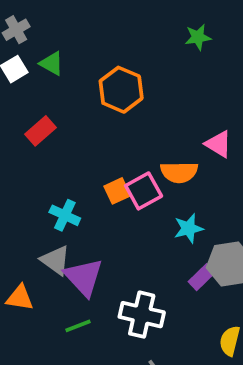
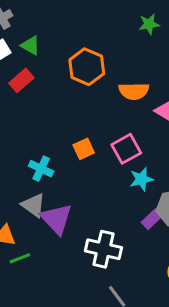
red rectangle: (40, 131) -> (21, 80), moved
orange semicircle: (179, 172) -> (134, 91), moved
pink square: (144, 191) -> (126, 149), moved
green line: (78, 326) -> (20, 258), moved

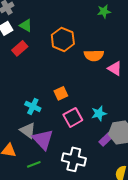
pink square: (126, 149) -> (73, 117), moved
green line: (20, 258) -> (34, 164), moved

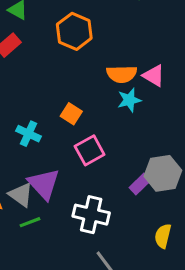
orange semicircle: (94, 55) -> (122, 74), moved
orange square: (61, 93) -> (71, 114), turned -32
cyan star: (99, 113) -> (129, 100), moved
gray triangle: (28, 130) -> (21, 195), moved

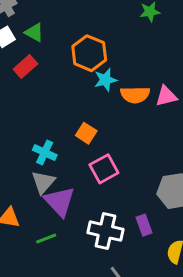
pink triangle: (154, 76) -> (166, 96), turned -45
cyan star: (129, 100) -> (105, 80), moved
purple rectangle: (140, 184) -> (144, 225), moved, turned -66
gray triangle: (21, 195) -> (43, 182), moved, turned 35

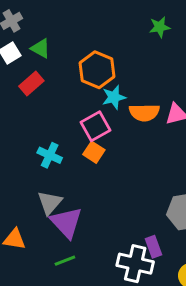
cyan cross: (45, 152) -> (50, 155), moved
pink square: (104, 169) -> (95, 126), moved
white cross: (105, 231) -> (135, 264), moved
green line: (46, 238) -> (65, 261), moved

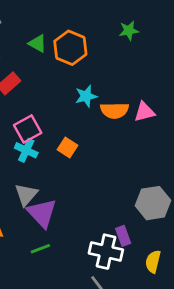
green triangle: (41, 48) -> (38, 43), moved
orange hexagon: (97, 70) -> (70, 48), moved
pink square: (95, 126) -> (28, 129), moved

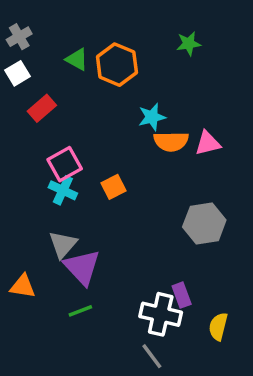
cyan star: (86, 96) -> (152, 117), moved
orange square: (68, 148) -> (113, 187), turned 30
gray hexagon: (153, 203) -> (204, 223), moved

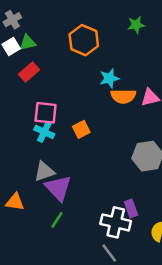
green triangle: (77, 59) -> (28, 43), moved, turned -42
pink square: (65, 164) -> (46, 113), turned 35
gray triangle: (63, 244) -> (44, 171), turned 30
green line: (80, 311) -> (57, 220), turned -36

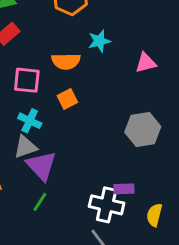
orange semicircle: (123, 96) -> (66, 61), moved
cyan cross: (44, 132) -> (30, 121), moved
purple rectangle: (131, 208) -> (124, 189), turned -72

